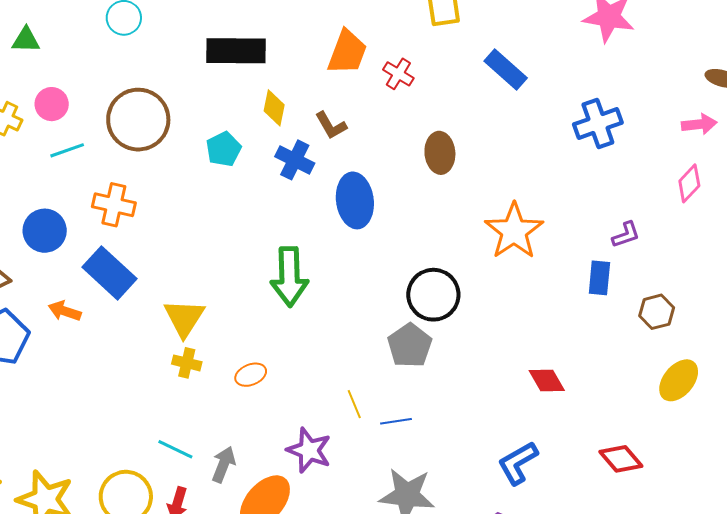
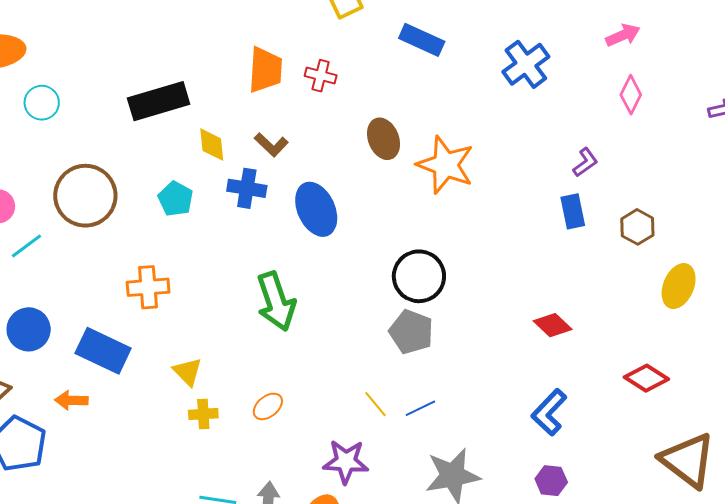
orange cross: (114, 205) -> (148, 287), moved
orange star: (514, 231) -> (445, 165), moved
yellow triangle: (184, 318) -> (188, 372), size x0.7

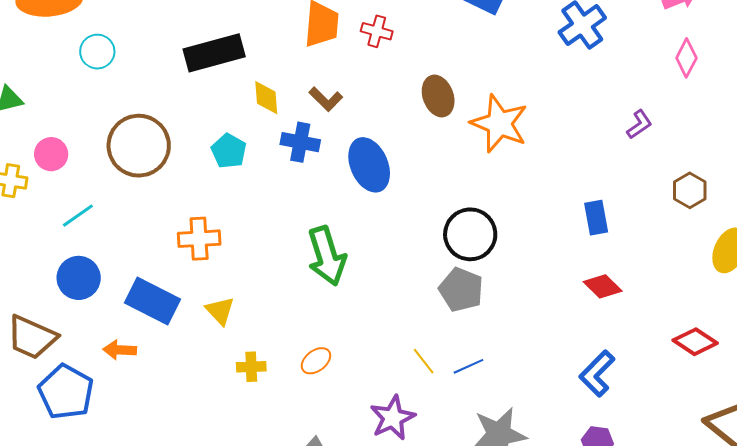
blue rectangle: (573, 211) -> (596, 218), moved
cyan line: (27, 246) -> (78, 216), moved
yellow triangle: (188, 372) -> (220, 311), moved
purple star: (346, 462) -> (393, 418), turned -30

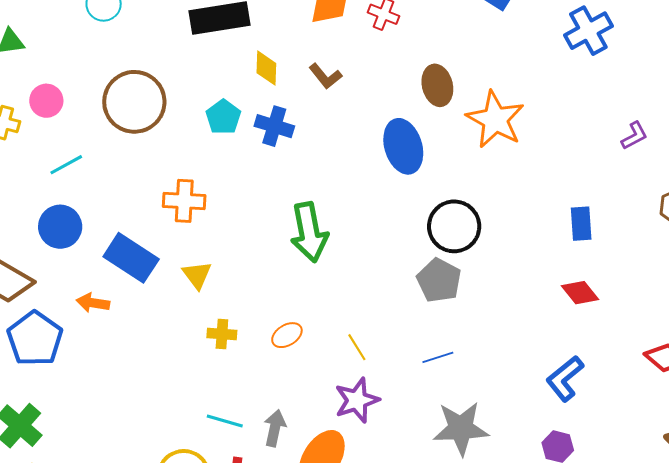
blue cross: (300, 142) -> (274, 126), moved
blue ellipse: (369, 165) -> (403, 146), moved
yellow line: (424, 361) -> (357, 347), moved

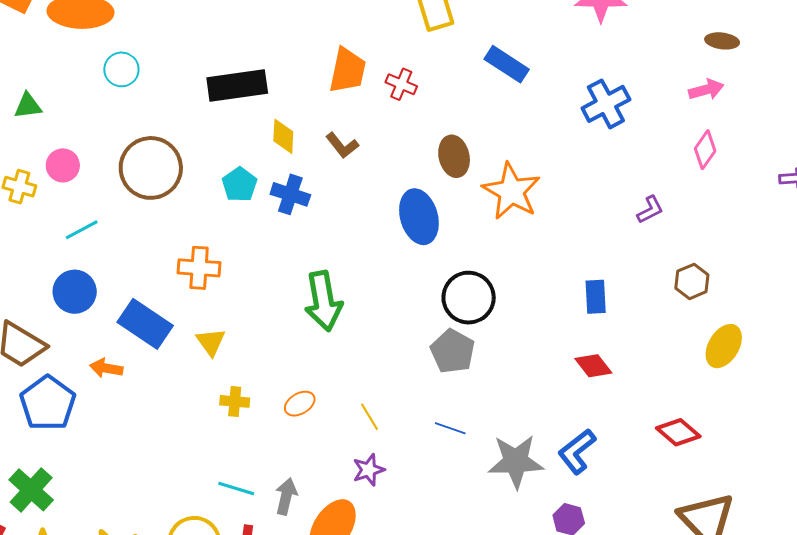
blue line: (438, 357) -> (450, 428), turned 36
purple star: (357, 400) -> (369, 470), size x0.7
gray star: (461, 428) -> (516, 461), moved

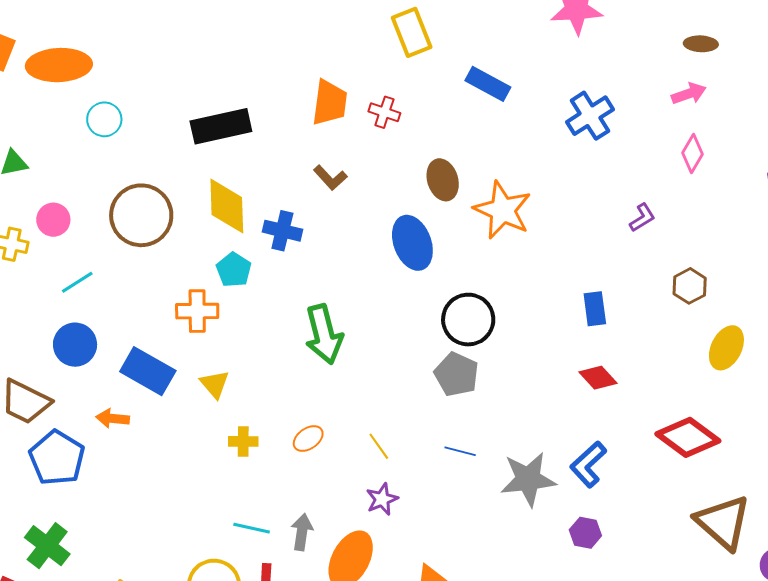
yellow diamond: (283, 136) -> (227, 206), moved, size x1.6
cyan pentagon: (239, 185) -> (234, 270), moved
red diamond: (678, 432) -> (688, 437), size x1.4

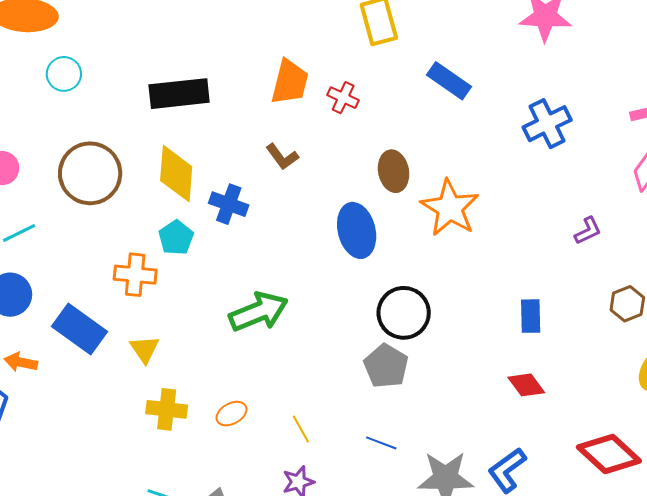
green arrow: (324, 334) -> (259, 312), turned -104
orange arrow: (113, 418) -> (21, 362), moved
yellow cross: (243, 441) -> (167, 409), size x1.4

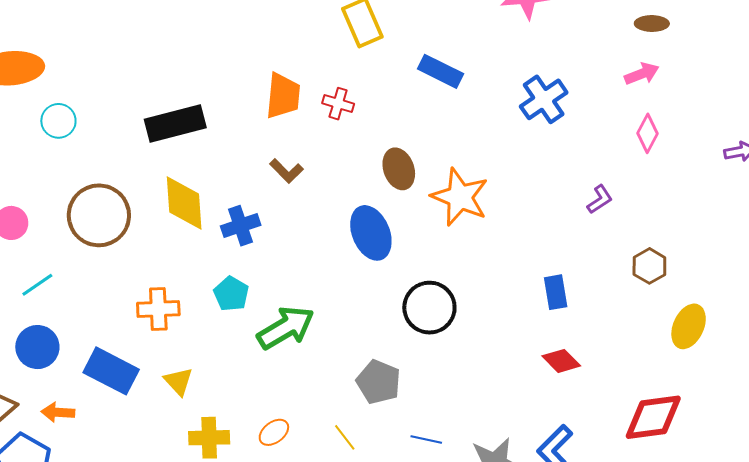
blue cross: (229, 204) -> (241, 226), turned -30
cyan pentagon: (176, 238) -> (231, 294), moved
gray pentagon: (386, 366) -> (378, 382), moved
red diamond: (609, 454) -> (653, 417), turned -42

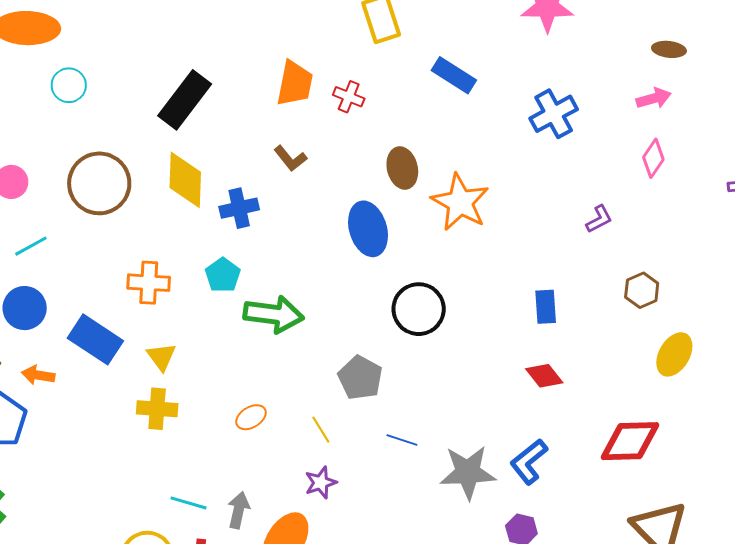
black rectangle: (175, 123) -> (185, 100), turned -44
green arrow: (286, 328) -> (274, 314), turned 32
yellow cross: (209, 438) -> (157, 409), moved

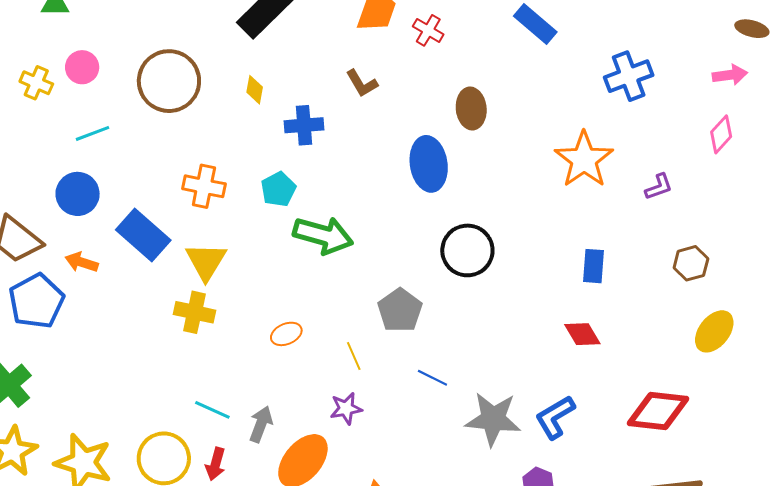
yellow diamond: (185, 180) -> (255, 90), size x0.5
orange star: (460, 202) -> (584, 160), moved
yellow triangle: (161, 357) -> (206, 261), size x1.4

